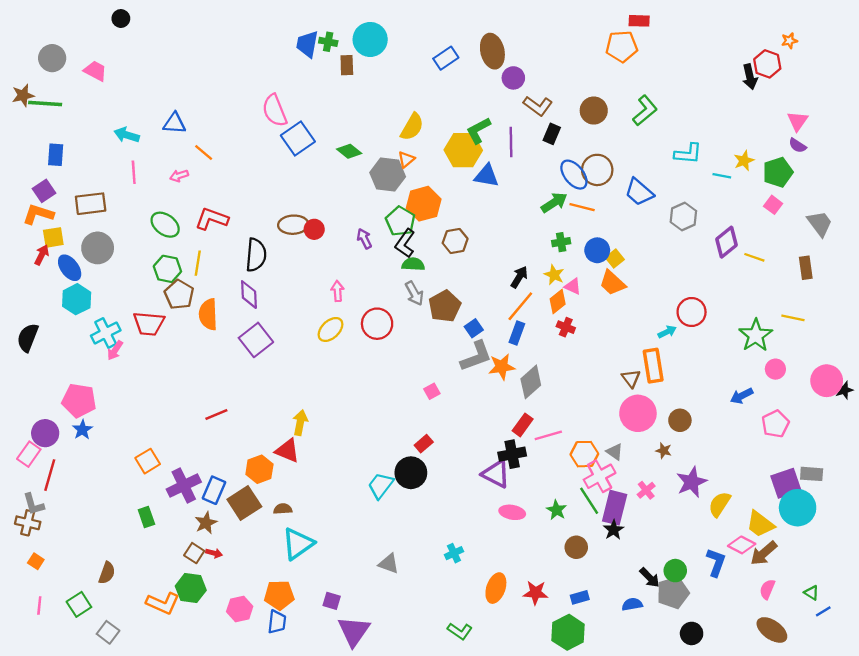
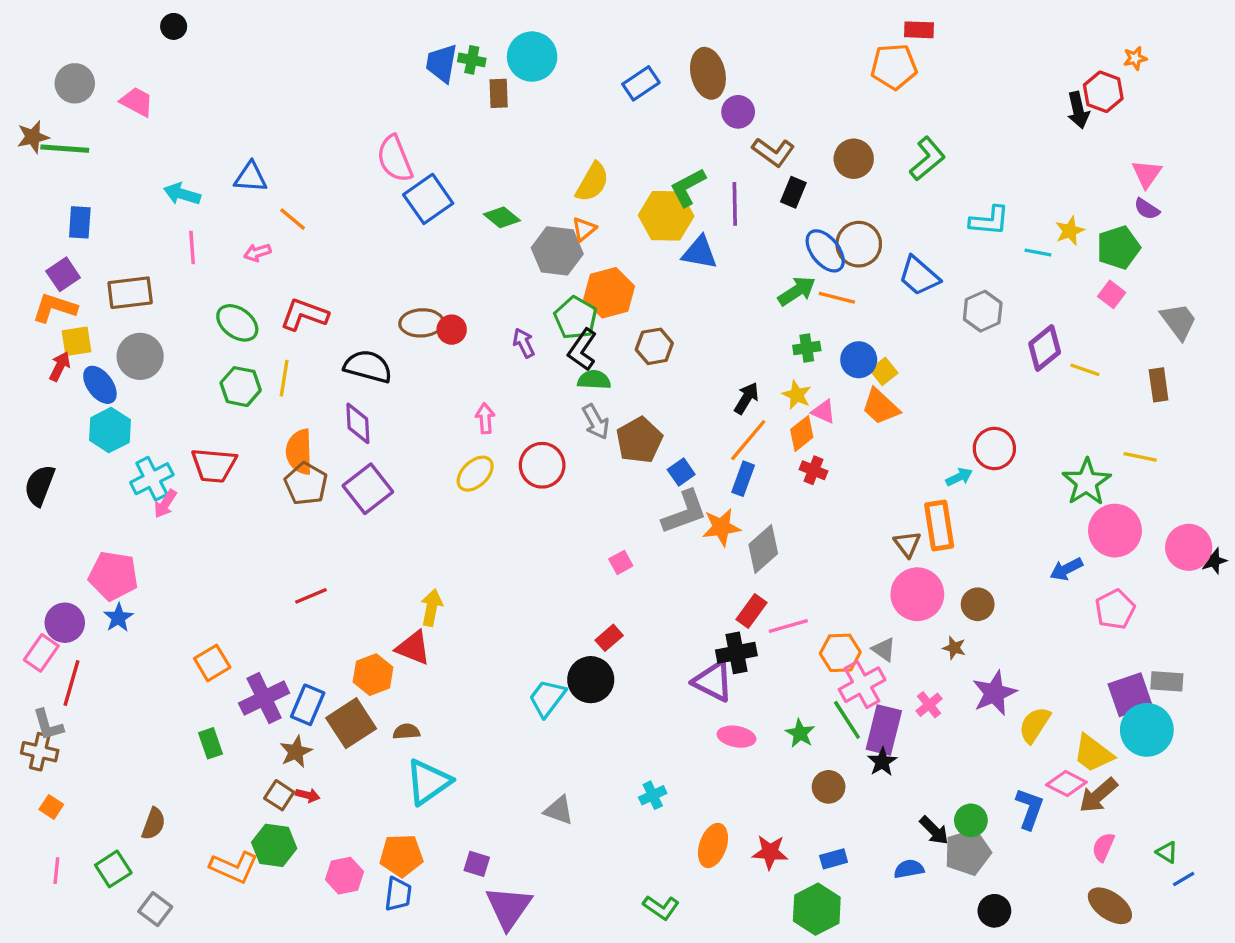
black semicircle: (256, 255) -> (368, 366), turned -80
brown pentagon: (179, 295) -> (306, 484), moved
pink circle: (775, 369) -> (1115, 531), size x1.8

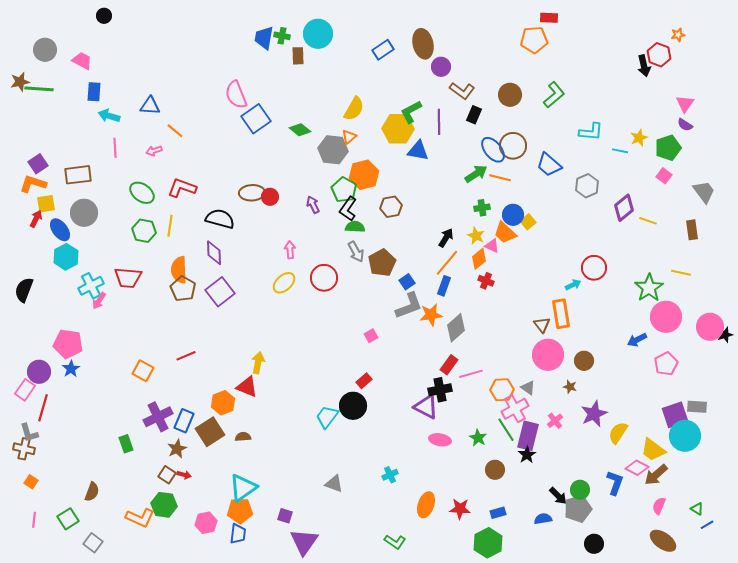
blue rectangle: (80, 222) -> (94, 92), moved
orange trapezoid: (880, 407) -> (505, 233), moved
orange square: (212, 663) -> (143, 371), moved, turned -30
cyan triangle: (428, 782) -> (243, 488), moved

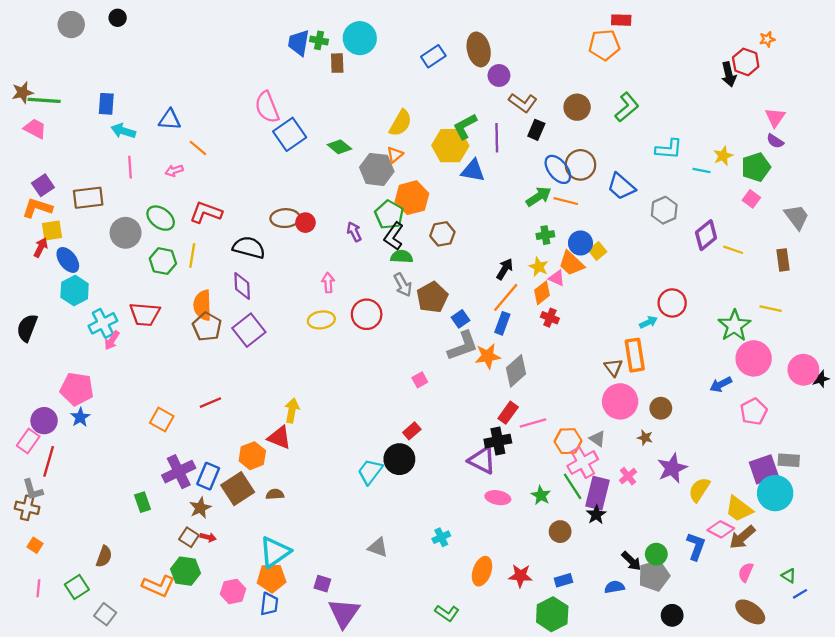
gray circle: (45, 50) -> (71, 25), moved
pink trapezoid: (82, 61) -> (35, 129), moved
gray circle: (84, 213) -> (126, 233), moved
yellow ellipse: (284, 283) -> (321, 320), turned 35

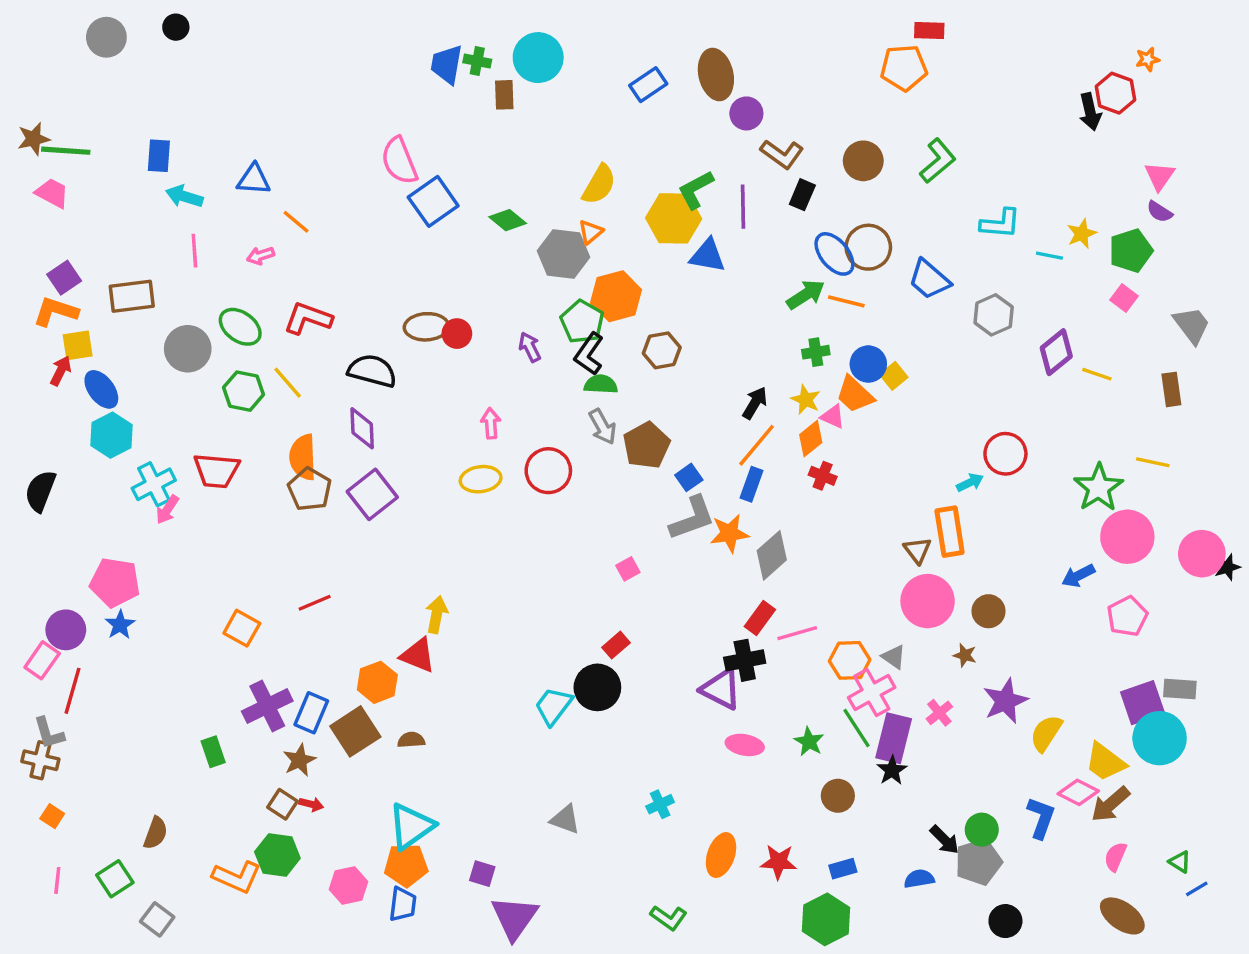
yellow line: (192, 255) -> (288, 383), turned -50

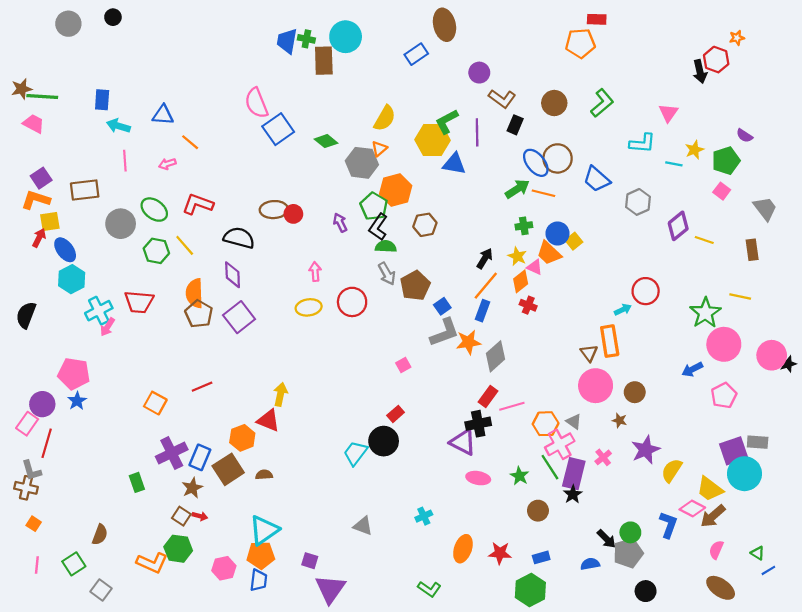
brown ellipse: (716, 74) -> (444, 25), moved
brown rectangle: (504, 95) -> (324, 61), size x1.5
pink triangle: (1160, 176) -> (668, 113), moved

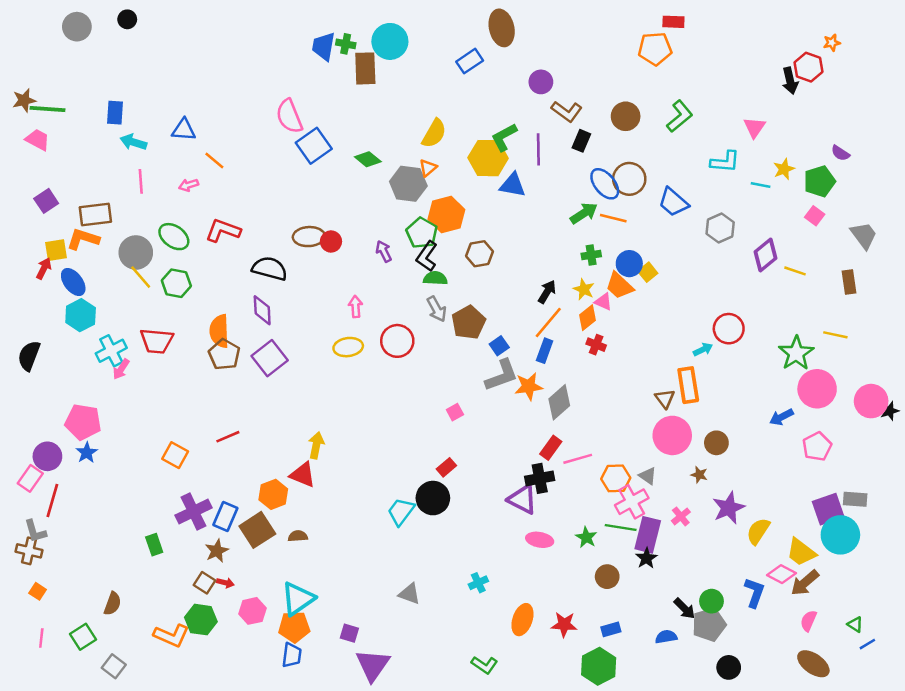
orange L-shape: (36, 200) -> (83, 239), moved
yellow line: (185, 245) -> (141, 277), moved
green line: (550, 467) -> (621, 528), turned -48
pink hexagon: (224, 568) -> (252, 611), moved

